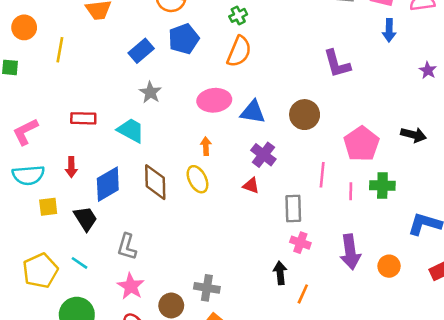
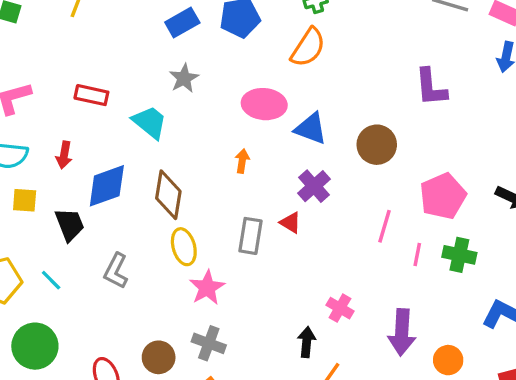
yellow ellipse: (198, 179) -> (184, 247), moved
gray rectangle: (293, 208) -> (251, 236), moved
pink star: (131, 286) -> (207, 288), moved

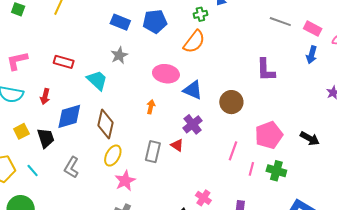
blue rectangle: (182, 22) -> (120, 22), turned 48
yellow square: (25, 200) -> (21, 131), moved, turned -35
yellow ellipse: (184, 247) -> (113, 156), turned 40

